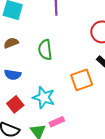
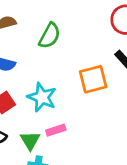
green semicircle: (45, 50) -> (50, 36), turned -150

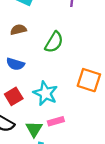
orange square: (93, 79) -> (89, 80), turned 30

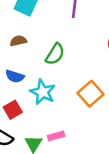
orange square: (89, 80) -> (91, 94), turned 30
cyan star: (45, 93) -> (43, 92), moved

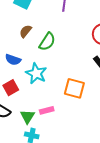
brown semicircle: (18, 41) -> (26, 31), moved, turned -40
orange square: (91, 94) -> (74, 88), moved, turned -35

